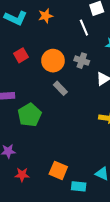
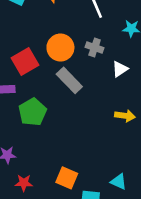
red square: (21, 55) -> (25, 61), moved, size x1.5
gray rectangle: (60, 88) -> (69, 80), size x1.5

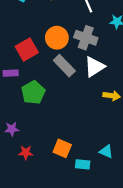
gray cross: (95, 48) -> (86, 38), size x1.5
white triangle: (120, 69) -> (94, 67), moved, size x1.5

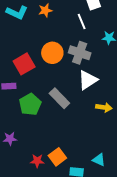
gray rectangle: (64, 66) -> (59, 98), moved
orange square: (62, 148) -> (57, 157), turned 30
red star: (26, 153) -> (37, 161), moved

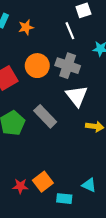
orange star: (45, 10) -> (26, 27), moved
white triangle: (88, 80) -> (77, 96), turned -35

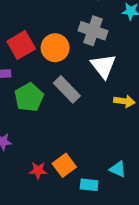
orange circle: (37, 66) -> (55, 48), moved

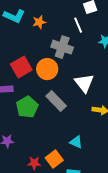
gray cross: (93, 31) -> (62, 47), moved
cyan triangle: (118, 169) -> (76, 142), moved

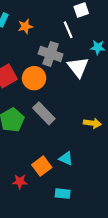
white triangle: (84, 83) -> (78, 67), moved
orange square: (54, 159) -> (42, 166), moved

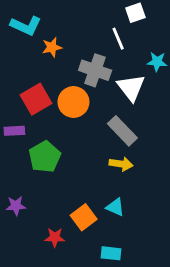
orange star: (25, 26) -> (52, 47), moved
gray rectangle: (44, 113) -> (122, 131), moved
yellow arrow: (92, 123) -> (121, 164), moved

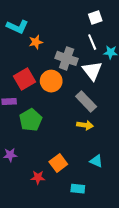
white line: (118, 39) -> (92, 42), moved
cyan triangle: (115, 207) -> (96, 161), moved

